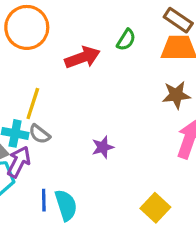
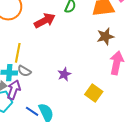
blue line: (44, 200) -> (32, 111), turned -48
yellow square: (155, 208) -> (94, 93), moved

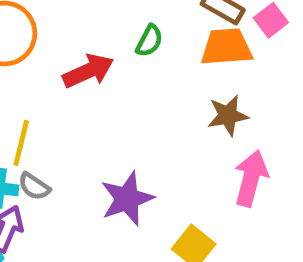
purple star: (64, 74) -> (127, 199), size x1.6

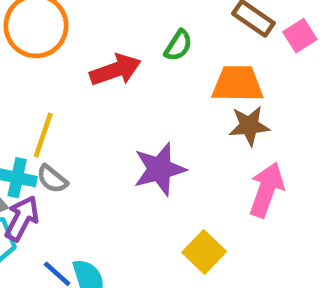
orange trapezoid: (226, 47) -> (238, 84), moved
purple star: (127, 199) -> (160, 169), moved

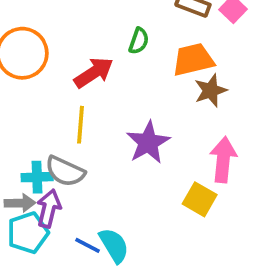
yellow line: (43, 135) -> (81, 125), moved
gray semicircle: (52, 179) -> (65, 171), size x1.5
pink arrow: (266, 190) -> (223, 160), moved

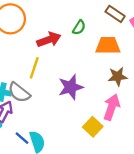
brown star: (211, 91) -> (118, 76), moved

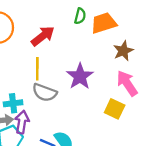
green semicircle: (79, 27) -> (80, 16), moved
gray semicircle: (19, 92) -> (45, 93), moved
pink arrow: (112, 107) -> (127, 83), turned -35

